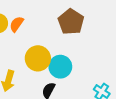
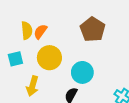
yellow circle: (38, 58) -> (49, 58), moved

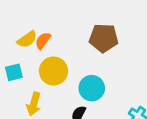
brown pentagon: (93, 29) -> (104, 38), turned -30
yellow semicircle: (27, 30) -> (27, 39), turned 60

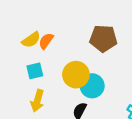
yellow circle: (53, 71) -> (76, 75), moved
cyan square: (14, 72) -> (35, 71), moved

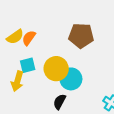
cyan square: (35, 71) -> (28, 65), moved
yellow arrow: (37, 101) -> (17, 81), moved

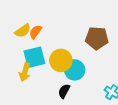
brown pentagon: (81, 36) -> (97, 38), moved
cyan square: (28, 65) -> (34, 57), size x1.5

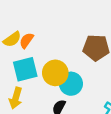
yellow arrow: (25, 72) -> (16, 98), moved

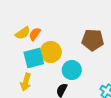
yellow circle: (55, 73) -> (51, 52), moved

